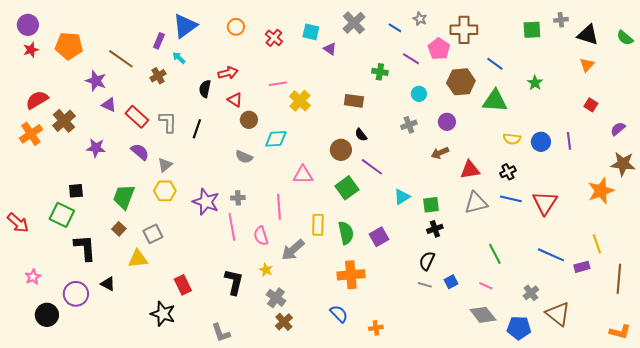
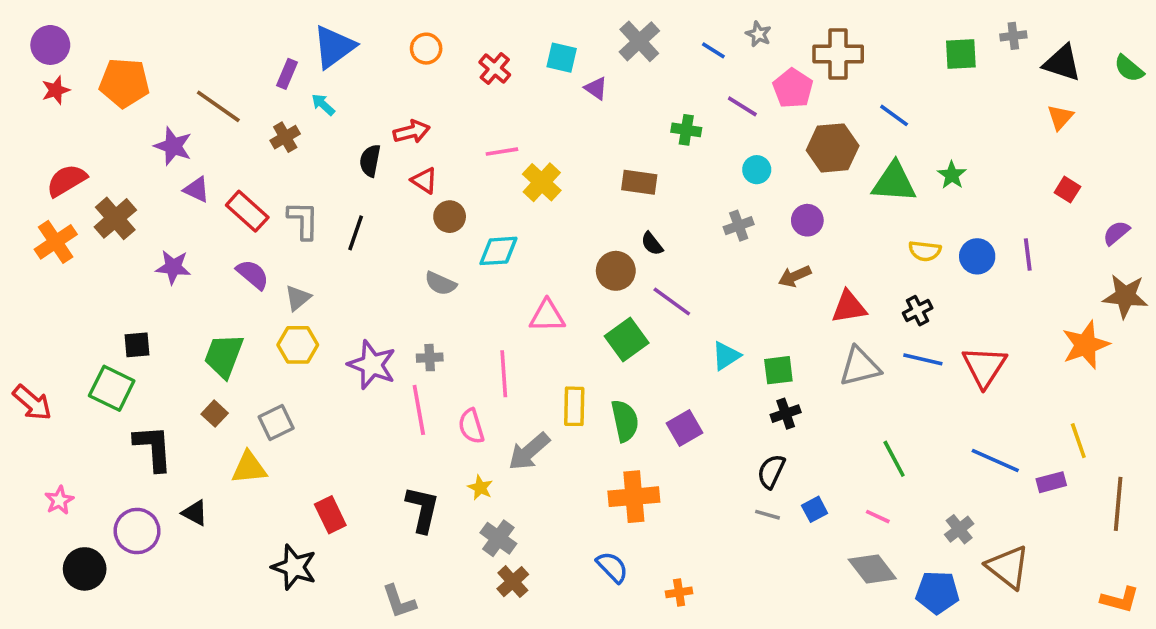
green star: (535, 83) -> (952, 175), moved

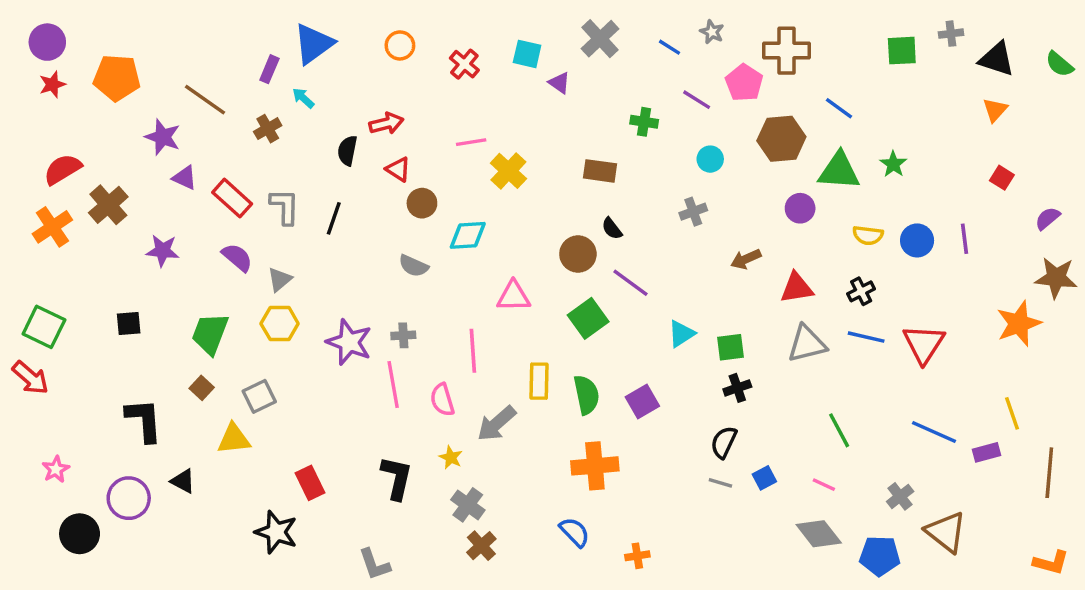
purple circle: (807, 220) -> (800, 208), moved
green square: (112, 388) -> (44, 327), moved

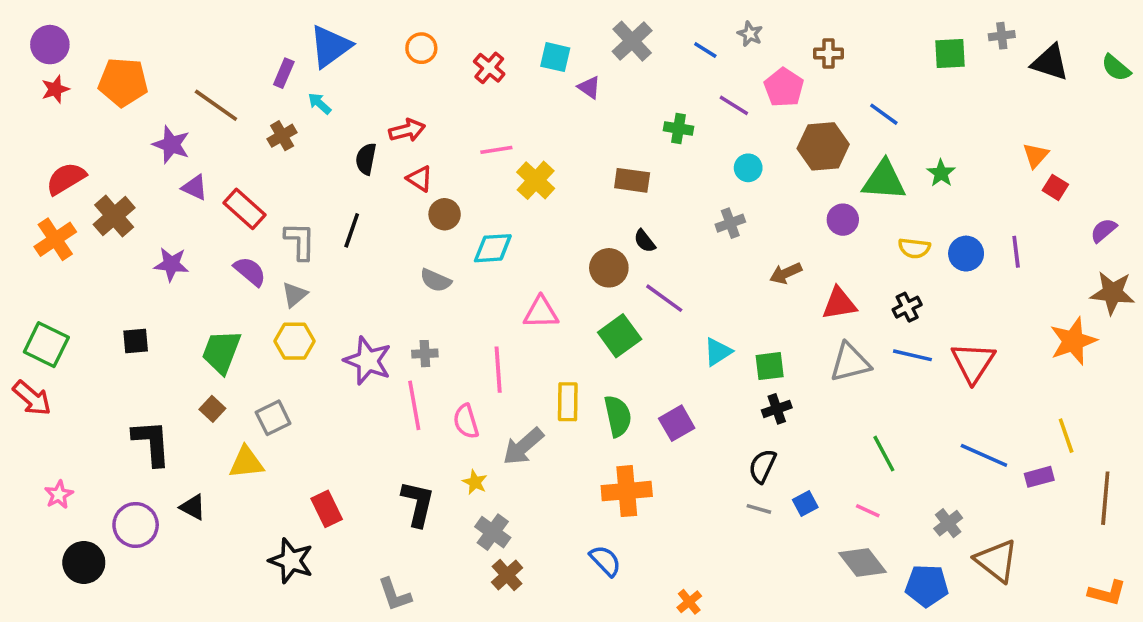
brown cross: (787, 51) -> (829, 54), size x0.6
orange triangle: (995, 110) -> (1036, 155), moved
gray L-shape: (285, 207) -> (300, 241), moved
orange cross: (637, 556) -> (689, 602), moved, turned -30

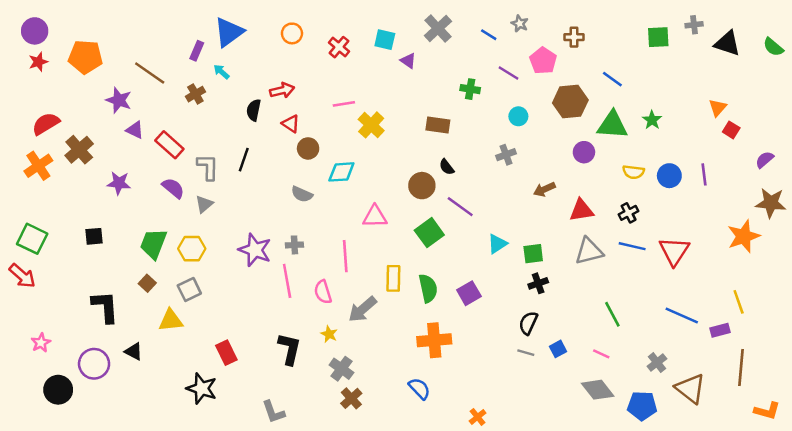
yellow hexagon: (295, 341) -> (192, 249), moved
brown line: (1105, 498) -> (741, 367), moved

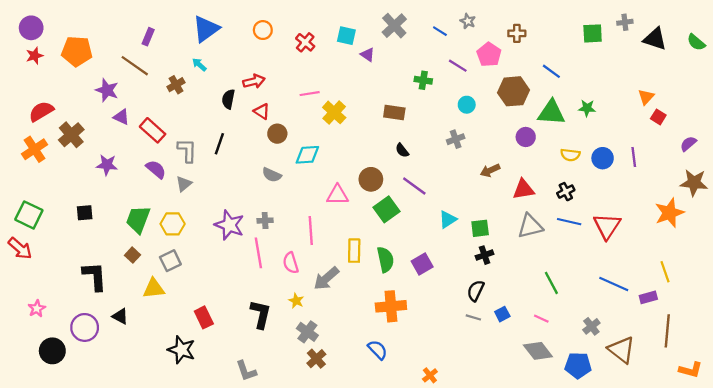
purple rectangle: (197, 51) -> (148, 37), moved
green star: (652, 120) -> (587, 108), turned -30
brown circle: (422, 186) -> (371, 179), moved

